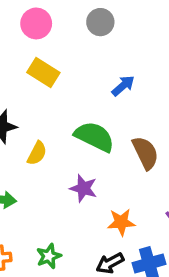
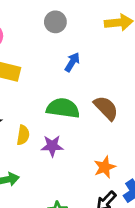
gray circle: (100, 22) -> (55, 22), moved
purple star: (83, 188) -> (52, 146), moved

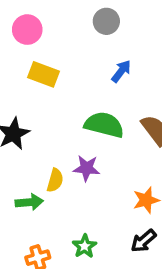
yellow semicircle: (23, 135) -> (55, 180), moved

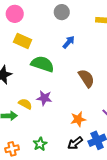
green semicircle: (104, 125) -> (42, 64), moved
yellow semicircle: (55, 180) -> (25, 104), turned -80

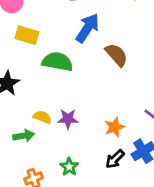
blue arrow: (69, 42) -> (87, 28), size x1.6
brown semicircle: (86, 78) -> (116, 55), moved
purple star: (44, 98) -> (68, 119), moved

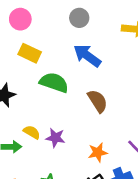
blue arrow: (87, 28) -> (87, 56), turned -96
brown semicircle: (116, 55) -> (98, 101), moved

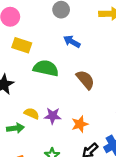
blue arrow: (87, 56) -> (72, 42), size x0.7
orange star: (98, 152) -> (80, 124), moved

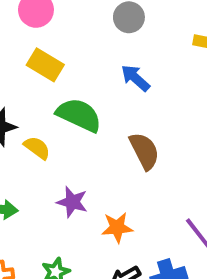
yellow semicircle: (32, 113) -> (37, 148), moved

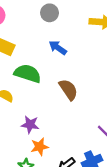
orange star: (117, 227) -> (40, 147), moved

